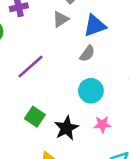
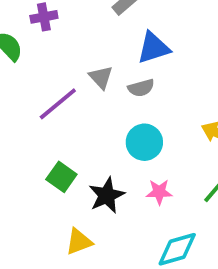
gray triangle: (61, 19) -> (101, 77), moved, turned -42
gray semicircle: (87, 53) -> (141, 88), turned 36

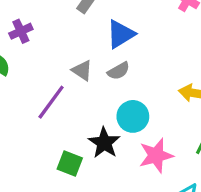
pink star: (159, 192) -> (156, 156), size x1.5
black star: (107, 195) -> (104, 143), moved

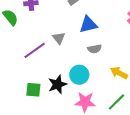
gray semicircle: (119, 71) -> (95, 49), moved
green square: (70, 164) -> (33, 90), turned -35

